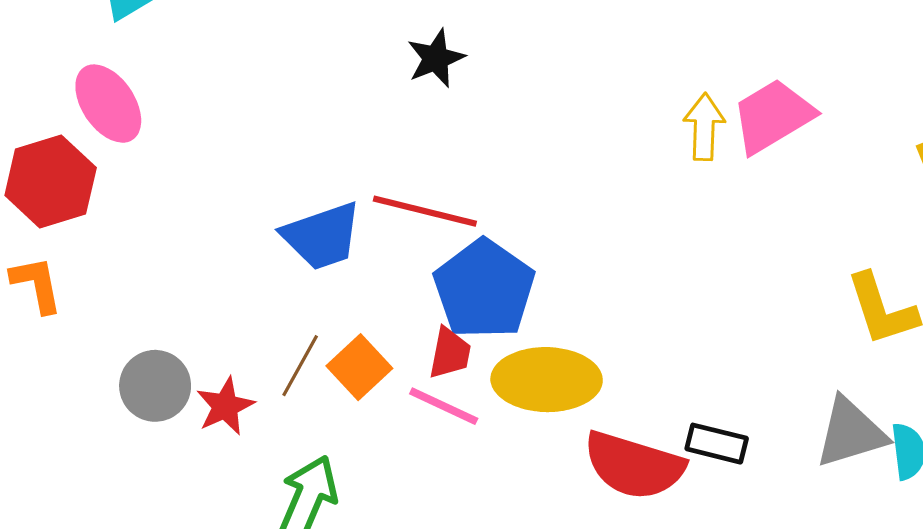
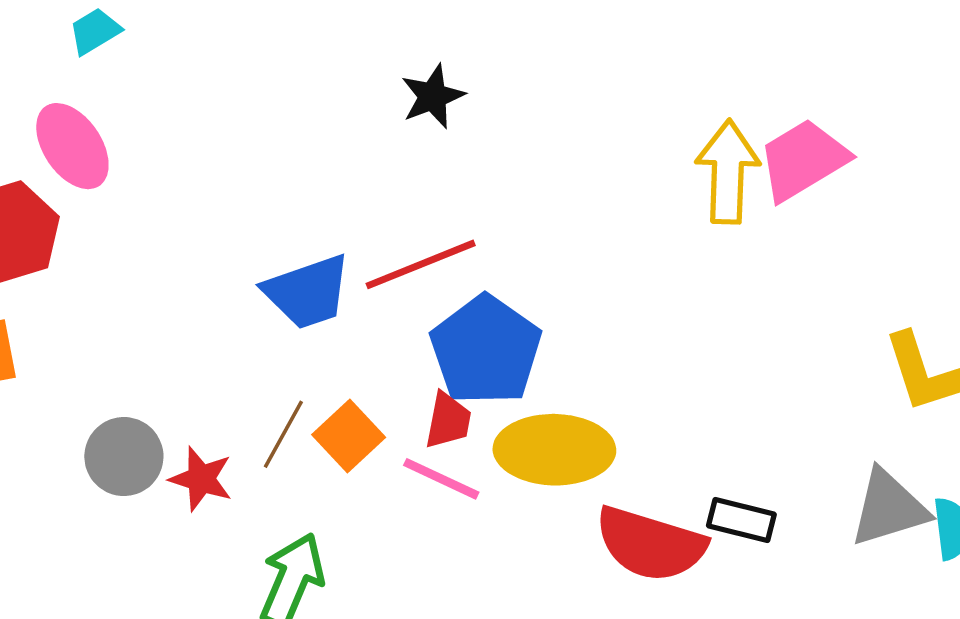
yellow arrow: (704, 127) -> (728, 172), size x1.4
red line: (425, 211) -> (421, 264), turned -36
red star: (225, 406) -> (201, 479), turned -30

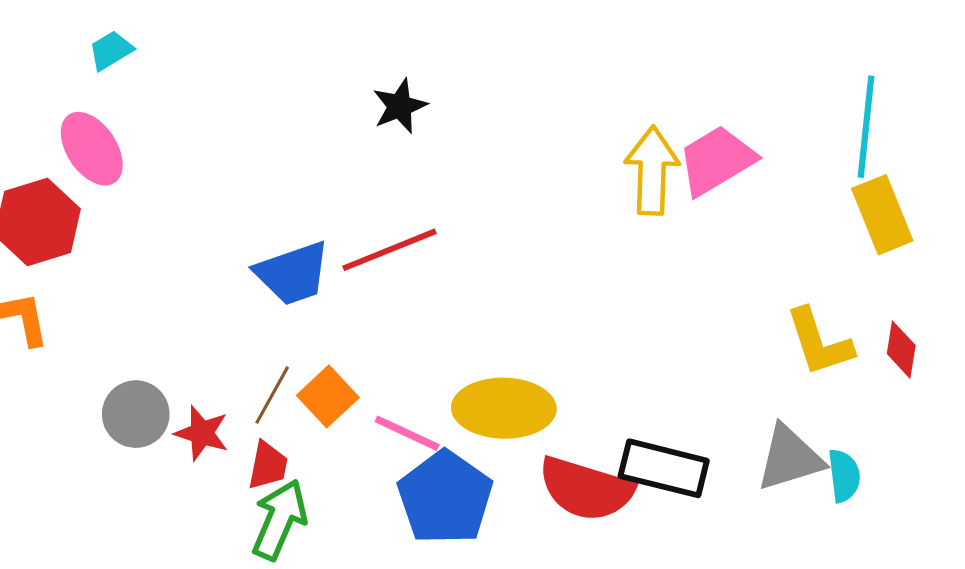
blue pentagon: (486, 350) -> (445, 498), moved
red trapezoid: (448, 421) -> (268, 465), moved
black rectangle: (741, 520) -> (664, 468), size x1.5

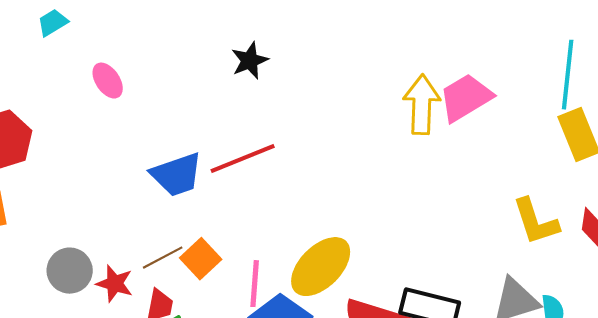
pink ellipse: (92, 149) -> (108, 81), moved, size x0.7
brown line: (272, 395) -> (163, 258), turned 33
yellow ellipse: (504, 408) -> (321, 267), turned -46
pink line: (407, 433) -> (255, 284), turned 69

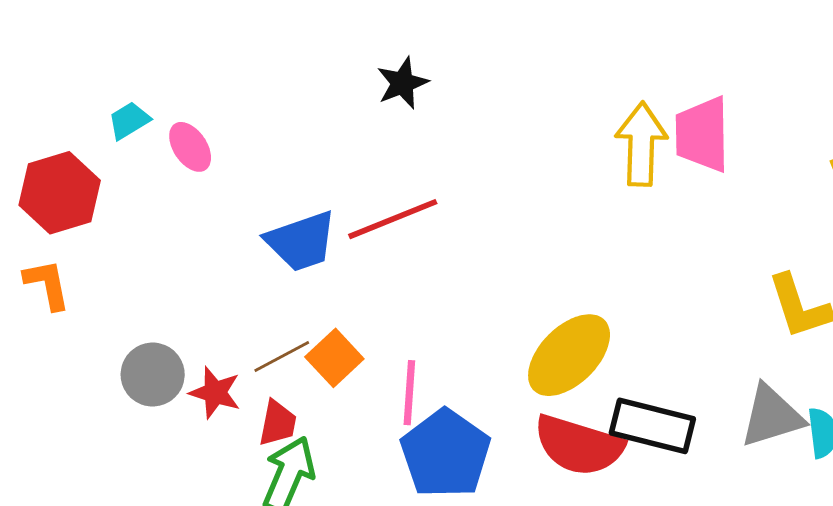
cyan trapezoid: (53, 23) -> (129, 121), moved
pink ellipse: (108, 81) -> (190, 147), moved
pink trapezoid: (466, 98) -> (702, 134), turned -60
yellow ellipse: (321, 267) -> (569, 355), moved

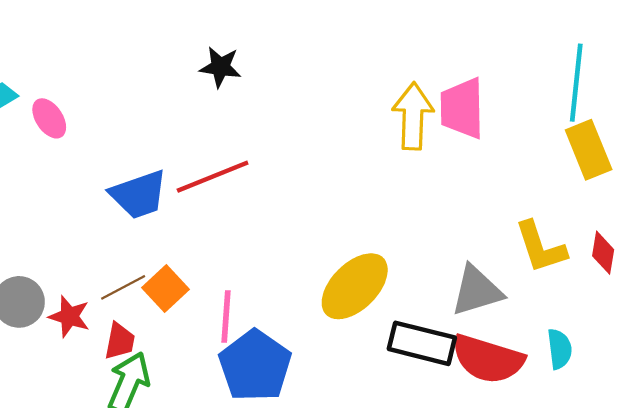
black star: (402, 83) -> (220, 67), turned 30
gray triangle: (772, 416) -> (477, 291), moved
red semicircle: (579, 445) -> (488, 359), moved

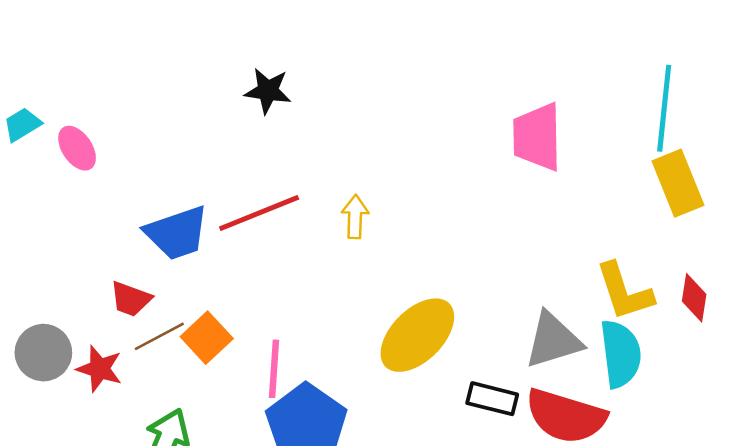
yellow arrow: (413, 116) -> (355, 217), moved, size x0.6
red trapezoid: (120, 341) -> (131, 299), moved, turned 99
black rectangle: (422, 343) -> (492, 399), size x0.7
cyan semicircle: (559, 349) -> (621, 354), moved, size x1.5

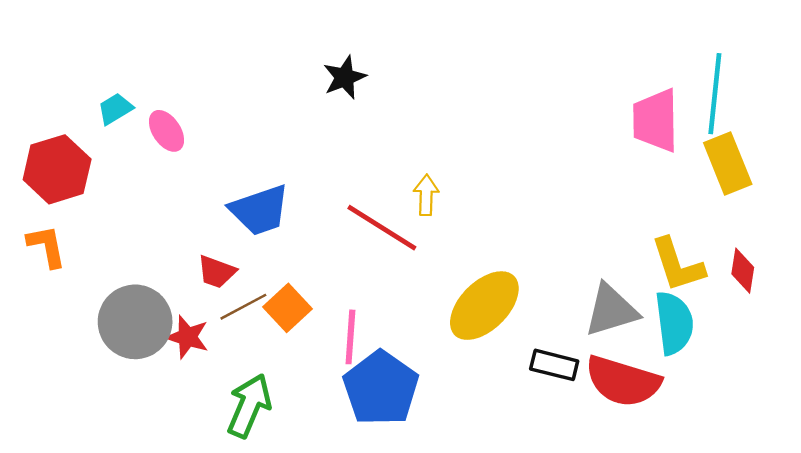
black star: (268, 91) -> (345, 77), turned -30
pink trapezoid: (537, 137) -> (656, 120), moved
red line: (259, 213) -> (382, 228), moved, turned 54
gray circle: (43, 353) -> (135, 322), size x1.4

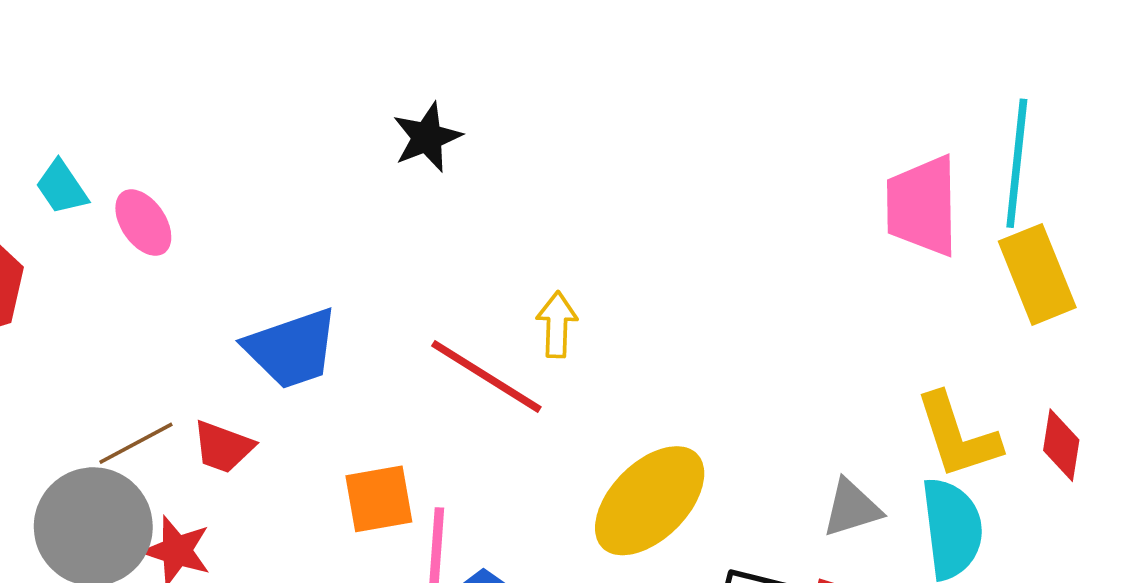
cyan trapezoid: (115, 109) -> (62, 187), turned -93
brown line: (243, 307) -> (136, 443), moved
orange square: (288, 308) -> (379, 499), moved, turned 33
gray triangle: (611, 310) -> (852, 508), size x0.7

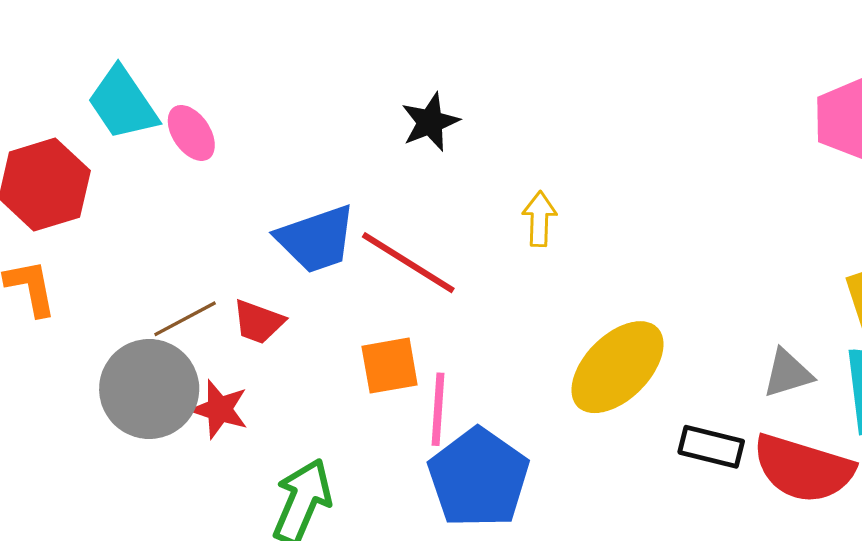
black star: (427, 137) -> (430, 122), moved
cyan trapezoid: (62, 187) -> (123, 103), size x1.6
red line: (486, 376) -> (408, 263), moved

